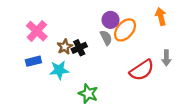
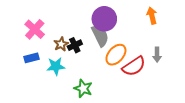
purple circle: (111, 20) -> (104, 19), size x1.5
orange ellipse: (125, 30) -> (116, 55), moved
gray semicircle: (106, 38) -> (100, 36), size x1.5

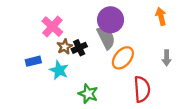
pink cross: (35, 29) -> (52, 27), moved
cyan star: (56, 66) -> (59, 70), turned 30
red semicircle: (134, 66) -> (142, 89), moved, turned -60

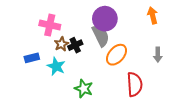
pink cross: (52, 27) -> (50, 25), turned -30

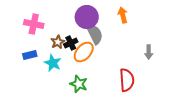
orange arrow: (153, 15) -> (123, 15), moved
purple circle: (105, 19) -> (87, 17), moved
pink cross: (50, 25) -> (34, 24), moved
orange ellipse: (117, 55) -> (84, 52), moved

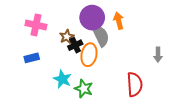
orange arrow: (123, 15) -> (119, 21), moved
brown star: (58, 42) -> (67, 37), moved
orange ellipse: (84, 52) -> (89, 55), turned -30
cyan star: (53, 63) -> (62, 79), moved

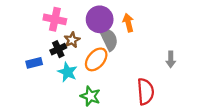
pink cross: (36, 25) -> (55, 19), moved
black cross: (75, 45) -> (58, 49), moved
orange ellipse: (89, 55) -> (96, 59), turned 30
cyan star: (62, 79) -> (67, 72), moved

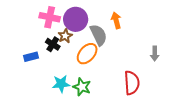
purple circle: (100, 19) -> (76, 19), moved
black cross: (58, 49) -> (53, 44), turned -32
cyan star: (67, 72) -> (61, 84), moved, turned -30

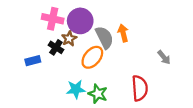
orange arrow: (116, 20) -> (123, 33), moved
gray arrow: (155, 54) -> (164, 57), turned -40
cyan star: (61, 84) -> (76, 89), moved
green star: (82, 87) -> (98, 94), moved

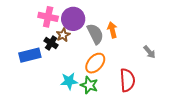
orange ellipse: (92, 57) -> (95, 63), moved
blue rectangle: (33, 61) -> (30, 55), size x1.5

